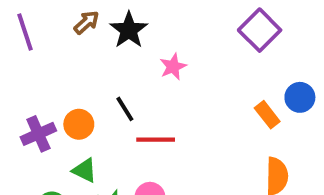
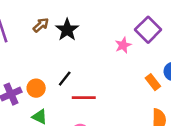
pink star: (173, 67) -> (123, 45), moved
black line: (125, 109) -> (65, 79), turned 70

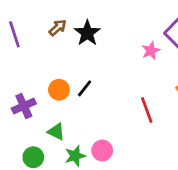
orange circle: (36, 88) -> (59, 90), moved
red line: (84, 98) -> (147, 110), moved, turned 70

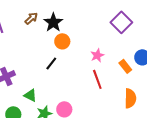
pink star: (151, 51) -> (97, 55), moved
orange circle: (59, 90) -> (62, 41), moved

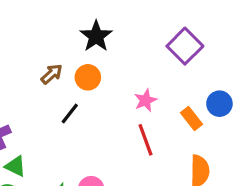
brown arrow: (31, 18) -> (52, 74), moved
black star: (53, 22) -> (96, 36), moved
green triangle: (30, 95) -> (15, 166), moved

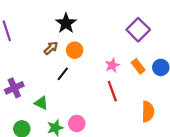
black star: (96, 36) -> (66, 23), moved
orange rectangle: (191, 118) -> (138, 66), moved
green triangle: (15, 166) -> (41, 103), moved

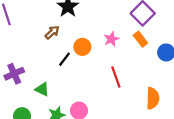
orange circle: (75, 50) -> (82, 47), moved
pink star: (112, 65) -> (111, 39), moved
orange rectangle: (138, 66) -> (140, 39), moved

